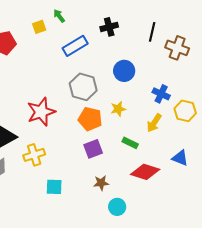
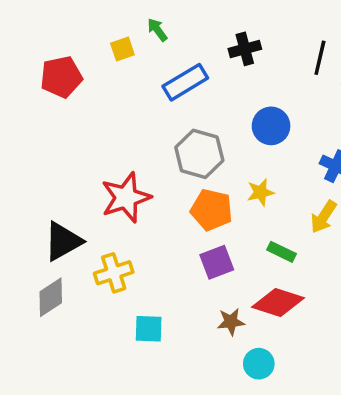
red diamond: (145, 172) -> (278, 302), moved

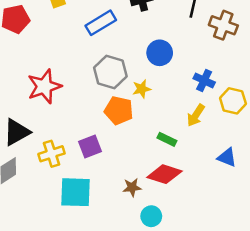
yellow star: (261, 192) -> (142, 89), moved
red star: (126, 198) -> (44, 86), moved
purple square: (217, 262) -> (90, 147), moved
cyan square: (149, 329) -> (76, 192), size x1.6

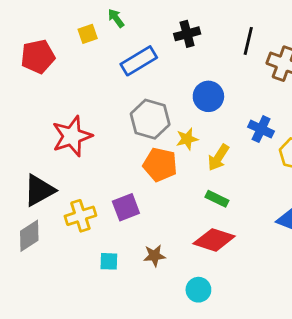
yellow arrow: (196, 115) -> (218, 157), moved
brown star: (132, 187) -> (154, 256), moved
cyan square: (76, 192) -> (109, 261), size x0.5

